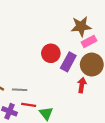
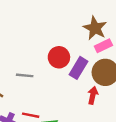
brown star: (81, 26) -> (95, 28), turned 30
gray line: (20, 90) -> (25, 75), moved

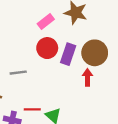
pink rectangle: (103, 46) -> (46, 21), moved

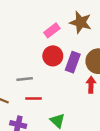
red line: (32, 109) -> (33, 98), moved

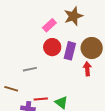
brown star: (81, 22) -> (73, 16), turned -30
red line: (33, 98) -> (41, 99), moved

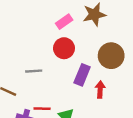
purple rectangle: (70, 51) -> (82, 75), moved
red arrow: (87, 69) -> (100, 89), moved

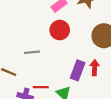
purple rectangle: (82, 75) -> (78, 70), moved

